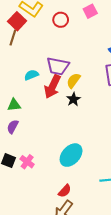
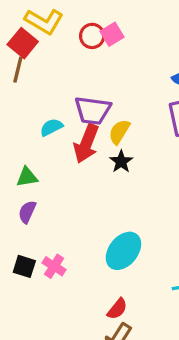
pink square: (90, 11) -> (112, 34), moved

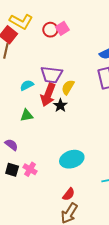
black star: (121, 162) -> (60, 105), moved
green triangle: (27, 177) -> (27, 115), moved
purple semicircle: (27, 212) -> (11, 145), moved, turned 104
cyan ellipse: (123, 251) -> (72, 159), turned 35

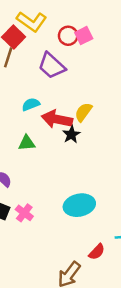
purple trapezoid: (52, 75) -> (52, 66), moved, turned 30
red arrow: (48, 95) -> (57, 119), turned 75
red semicircle: (69, 194) -> (97, 252), moved

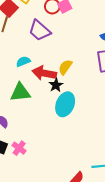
green triangle: (27, 143) -> (20, 92), size x1.5
cyan ellipse: (79, 205) -> (65, 104), moved, turned -55

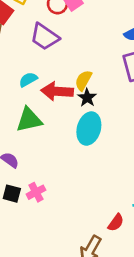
black star: (56, 85) -> (87, 98), moved
pink cross: (19, 148) -> (36, 192), turned 32

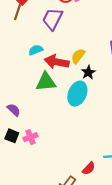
purple trapezoid: (45, 37) -> (53, 19), turned 75
black star: (87, 98) -> (88, 72), moved
green triangle: (29, 120) -> (46, 82), moved

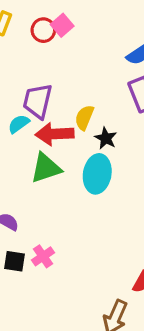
purple trapezoid: (53, 19) -> (38, 101), moved

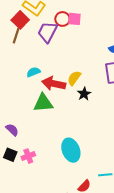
pink square: (62, 25) -> (75, 19), turned 32
purple trapezoid: (38, 101) -> (47, 32), moved
cyan ellipse: (97, 174) -> (71, 150), moved, turned -45

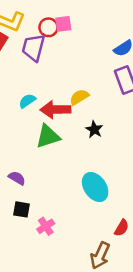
yellow semicircle: (74, 78) -> (79, 97), turned 35
black star: (84, 94) -> (94, 129), moved
pink cross: (28, 156) -> (46, 226), moved

